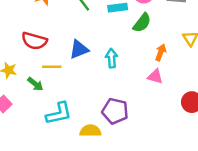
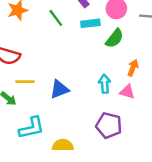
blue triangle: (79, 49) -> (59, 89), moved
cyan arrow: (112, 58) -> (105, 84), moved
purple pentagon: (115, 111) -> (109, 125), moved

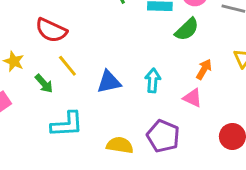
yellow line: (25, 82) -> (67, 66), turned 42
cyan arrow: (105, 84) -> (153, 80), moved
yellow semicircle: (63, 145) -> (120, 145), moved

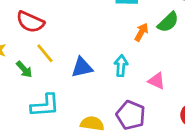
green semicircle: (187, 29) -> (168, 22), moved
orange arrow: (204, 69) -> (141, 32), moved

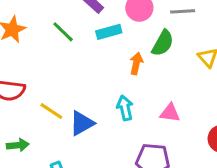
yellow line: (45, 53) -> (51, 111), moved
green arrow: (24, 69) -> (18, 145), turned -36

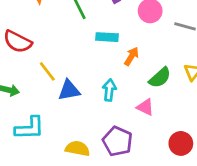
cyan rectangle: (109, 32) -> (107, 37), moved
green semicircle: (163, 43) -> (160, 78), moved

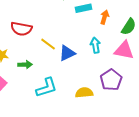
pink triangle: (145, 107) -> (124, 50), size x1.5
purple pentagon: (117, 141) -> (111, 80), turned 30

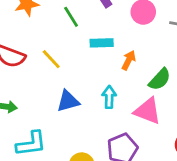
yellow line: (48, 44) -> (51, 59), moved

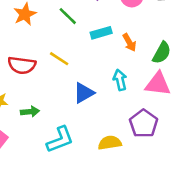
orange arrow: (129, 60) -> (129, 42), turned 138

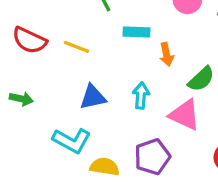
yellow line: (59, 59) -> (77, 47), turned -30
cyan L-shape: (60, 140) -> (72, 141), moved, turned 32

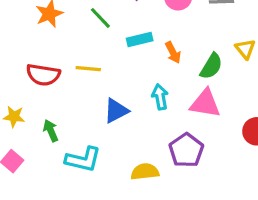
green arrow: (21, 99) -> (51, 131), turned -110
cyan L-shape: (72, 141) -> (83, 159), moved

